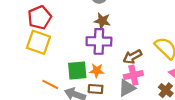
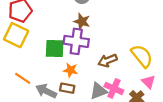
green square: (77, 71) -> (55, 49), moved
pink cross: (133, 75) -> (114, 88), moved, turned 30

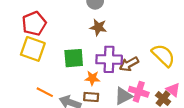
purple cross: (76, 41) -> (109, 59), moved
pink triangle: (148, 82) -> (173, 90), moved

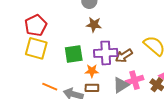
pink cross: (139, 92) -> (135, 80), turned -30

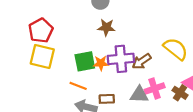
orange star: (92, 71) -> (101, 63), moved
gray triangle: (121, 85) -> (139, 95), turned 36
orange line: (50, 87) -> (78, 86), moved

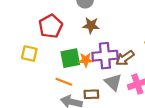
red pentagon: (41, 30) -> (51, 26), moved
yellow square: (42, 56) -> (29, 54), size x0.7
gray triangle: (139, 95) -> (113, 82), moved, turned 42

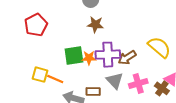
red pentagon: (51, 26) -> (36, 25), moved
yellow square: (29, 54) -> (40, 75), moved
orange line: (64, 82) -> (55, 79), moved

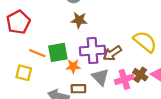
orange star: (89, 58) -> (73, 66), moved
orange line: (55, 79) -> (37, 53), moved
brown cross: (162, 88) -> (140, 75), moved

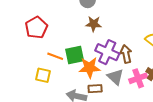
purple cross: (93, 51) -> (107, 52), turned 30
brown arrow: (112, 53) -> (126, 54), turned 114
orange star: (73, 66) -> (89, 68), size x1.5

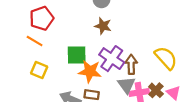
orange line: (55, 56) -> (35, 41), moved
gray triangle: (115, 77) -> (126, 85), moved

